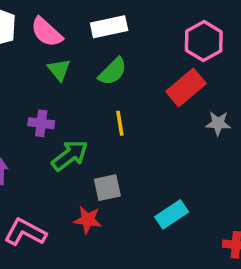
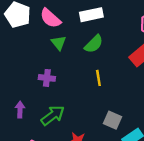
green arrow: (70, 155) -> (53, 115), moved
gray square: (107, 188) -> (112, 120), moved, turned 36

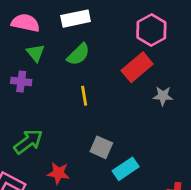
pink semicircle: (50, 18) -> (25, 23), turned 150
purple cross: (47, 78) -> (21, 82), moved

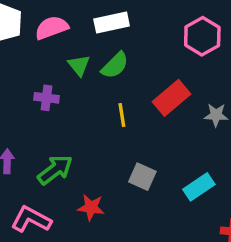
pink semicircle: (25, 23) -> (52, 28), turned -32
green triangle: (36, 53) -> (79, 65), moved
red rectangle: (137, 67) -> (171, 98), moved
cyan rectangle: (126, 169) -> (199, 187), moved

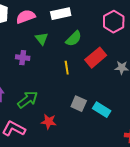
green semicircle: (115, 65) -> (74, 39), moved
cyan rectangle: (199, 187) -> (102, 110), moved, turned 66

